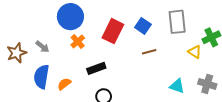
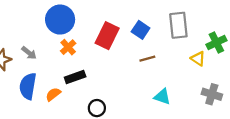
black rectangle: (96, 68) -> (75, 77), moved
cyan triangle: (177, 86) -> (162, 97), moved

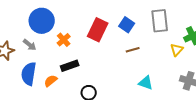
blue circle: (60, 20) -> (42, 21), moved
yellow triangle: (198, 59) -> (177, 50), turned 40

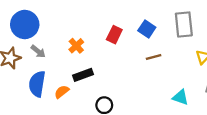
blue circle: (42, 21) -> (25, 24), moved
red rectangle: (98, 30) -> (114, 35), size x0.7
cyan triangle: (146, 83) -> (180, 97), moved

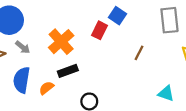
blue square: (147, 29) -> (118, 16), moved
orange cross: (76, 46) -> (61, 42), size x1.6
brown line: (154, 57) -> (139, 53), turned -48

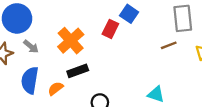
brown line: (139, 53) -> (169, 45), moved, turned 42
cyan triangle: (166, 94) -> (156, 94), moved

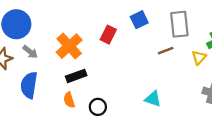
blue square: (129, 14) -> (139, 20), moved, turned 30
orange semicircle: (55, 88) -> (69, 100), moved, turned -70

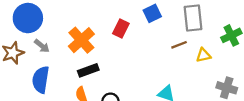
yellow triangle: (199, 58) -> (203, 55), moved, turned 35

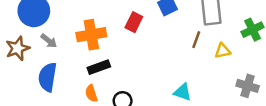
orange cross: (81, 40) -> (91, 35), turned 32
brown line: (179, 45) -> (196, 40), turned -49

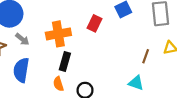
brown line: (196, 40) -> (146, 56), moved
black rectangle: (99, 67) -> (65, 62), turned -54

